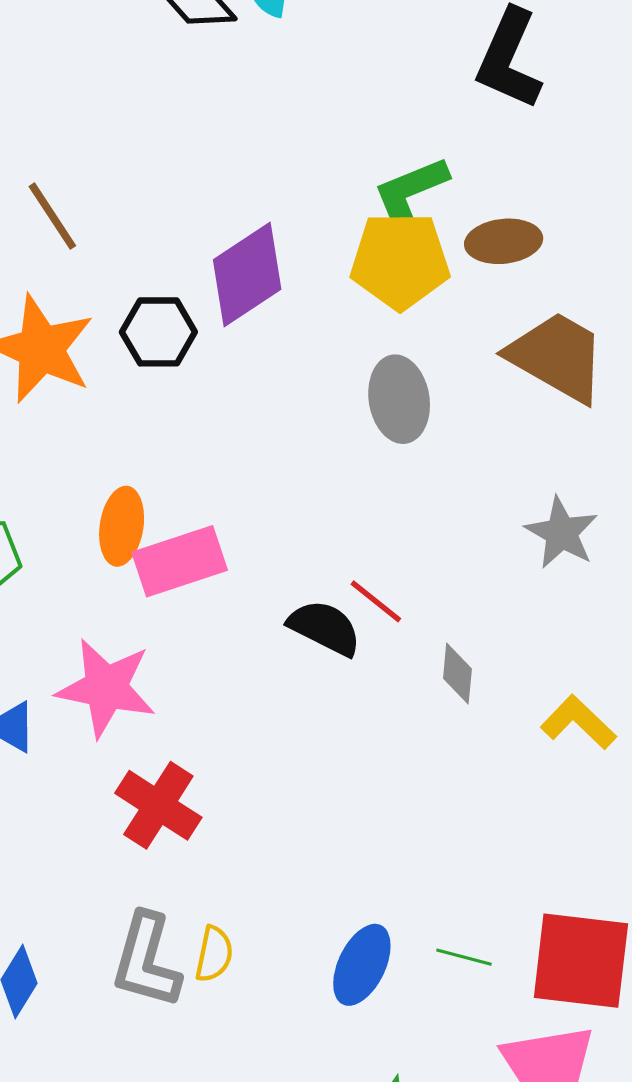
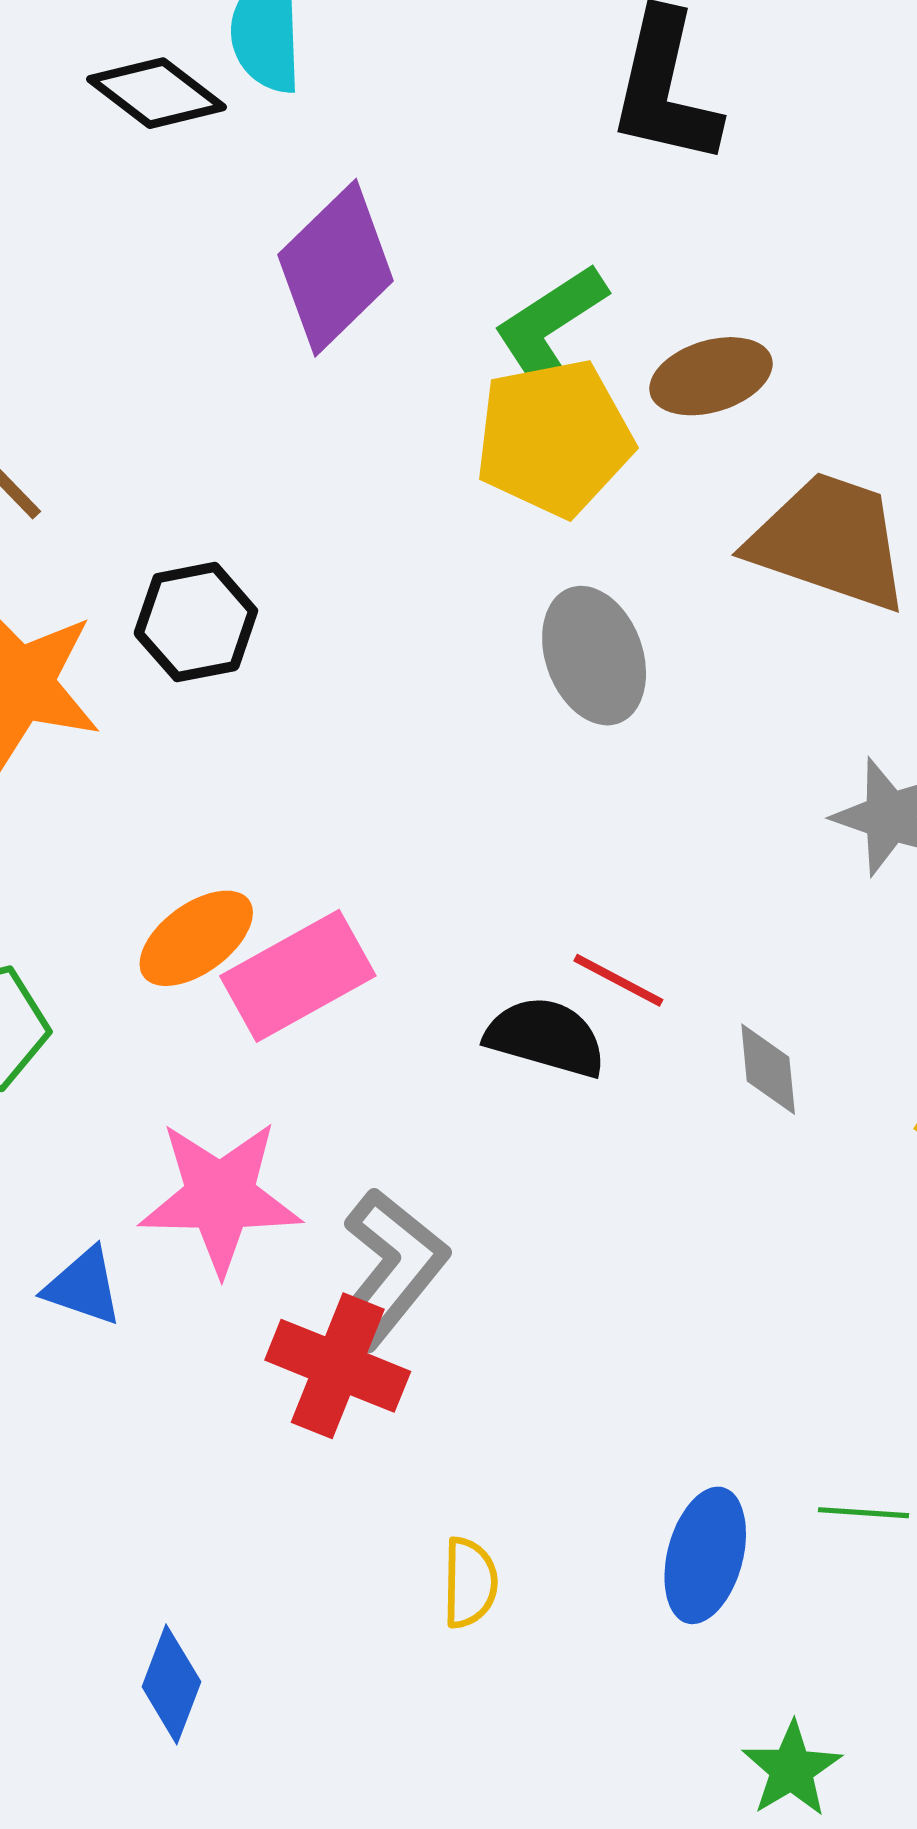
purple diamond: (247, 274) -> (336, 268), moved
orange ellipse: (122, 526) -> (196, 938), turned 56
gray L-shape: (146, 961) -> (390, 1269), moved, turned -146

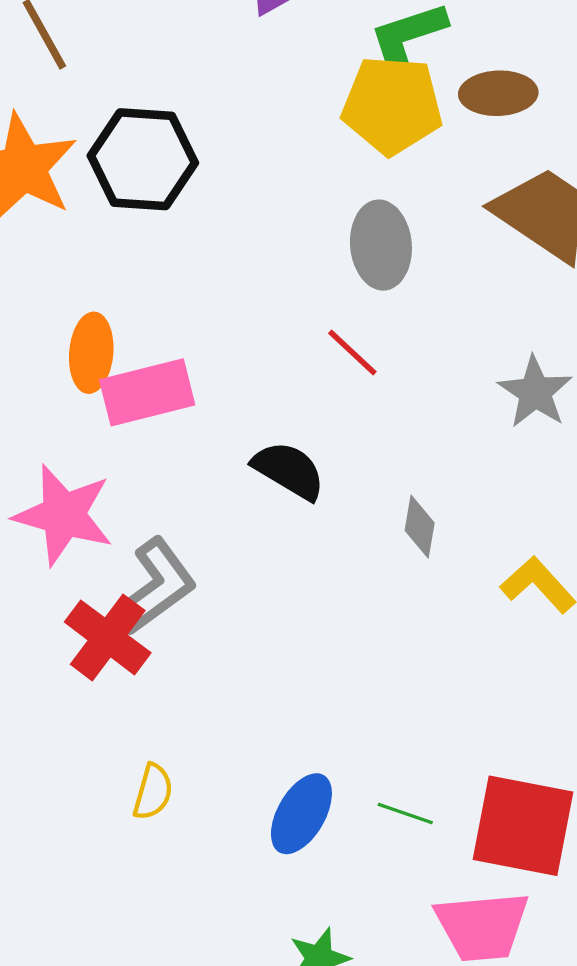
black hexagon: (196, 622) -> (143, 159), size x1.4
orange ellipse: (196, 938) -> (91, 353), turned -64
red line: (618, 980) -> (352, 352), moved

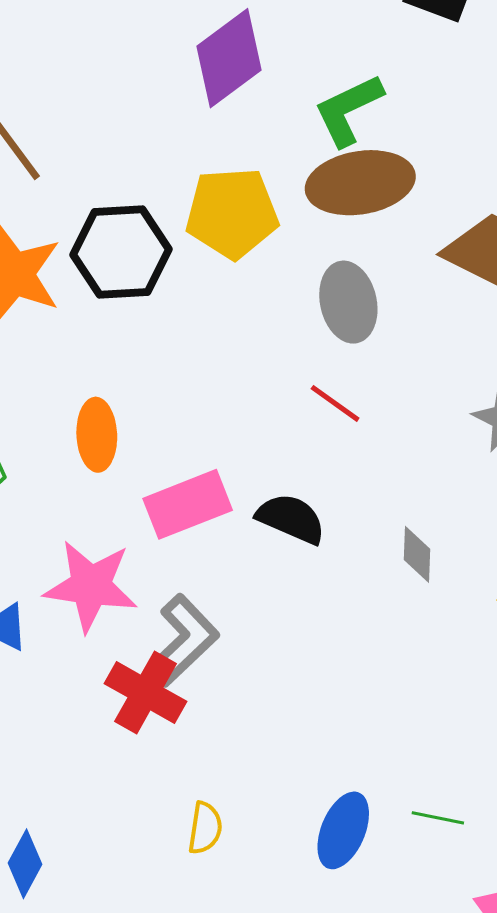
brown ellipse: (498, 93) -> (360, 183), moved, size x1.5
yellow pentagon: (392, 105) -> (232, 213), moved
pink rectangle: (147, 392) -> (188, 504), moved

